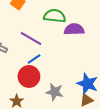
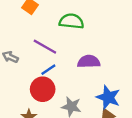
purple semicircle: (74, 29) -> (89, 62), moved

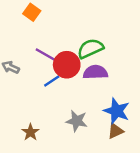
green semicircle: (71, 21) -> (90, 48), moved, turned -30
red circle: (43, 89) -> (67, 65), moved

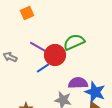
orange square: (32, 12) -> (27, 13), turned 32
purple semicircle: (95, 72) -> (78, 83), moved

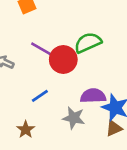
blue line: (43, 68) -> (40, 96), moved

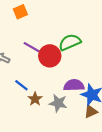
blue line: (40, 96) -> (21, 85), moved, turned 72
brown star: (26, 130) -> (35, 99), moved

